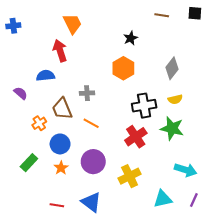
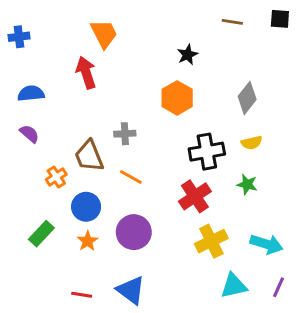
blue semicircle: (46, 76) -> (31, 93), moved
green star: (172, 128) -> (247, 184), size x0.6
yellow cross: (130, 176) -> (211, 241), moved

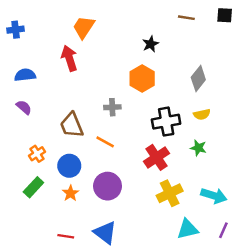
orange trapezoid: (104, 34) -> (84, 27), turned -120
gray cross: (125, 134) -> (112, 107), moved
orange cross: (56, 177) -> (37, 154), moved

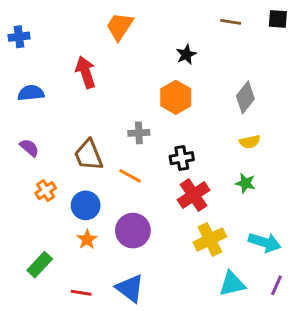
orange trapezoid: (84, 27) -> (120, 26), moved
purple semicircle: (24, 107) -> (29, 148), moved
black cross: (166, 122) -> (182, 158), moved, size x0.7
green rectangle: (33, 187) -> (40, 265), moved

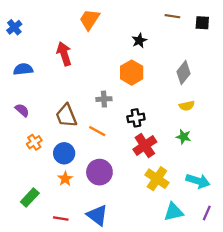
black square: (278, 19) -> (202, 23), moved
blue cross: (19, 37) -> (14, 27), turned -32
yellow cross: (210, 239) -> (157, 179), turned -30

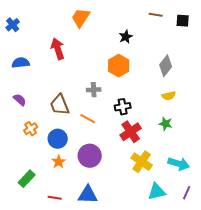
blue triangle: (97, 215) -> (88, 195), turned -35

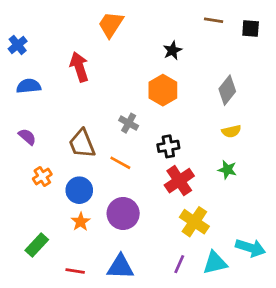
blue cross: (13, 25) -> (18, 45), moved
gray cross: (94, 90) -> (129, 123), turned 32
cyan arrow: (179, 164) -> (251, 248), moved
purple line: (187, 193) -> (179, 264), moved

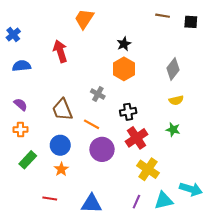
black star: (172, 50) -> (124, 44), moved
orange cross: (42, 176) -> (21, 130), moved, turned 32
purple circle: (123, 213) -> (102, 149), moved
green rectangle: (37, 245) -> (28, 160), moved
red line: (75, 271) -> (50, 198), moved

